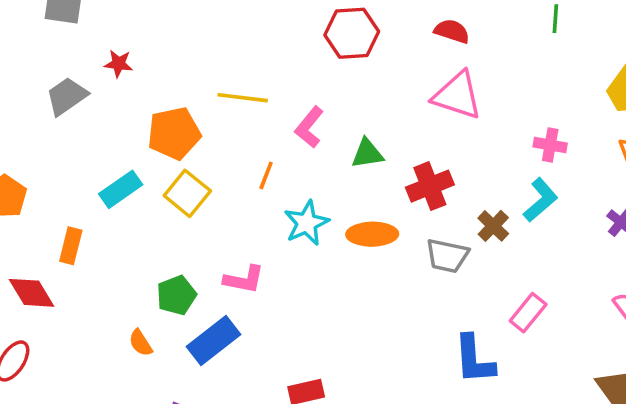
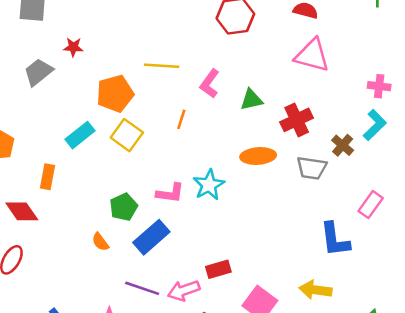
cyan star: (307, 223) -> (209, 185), moved

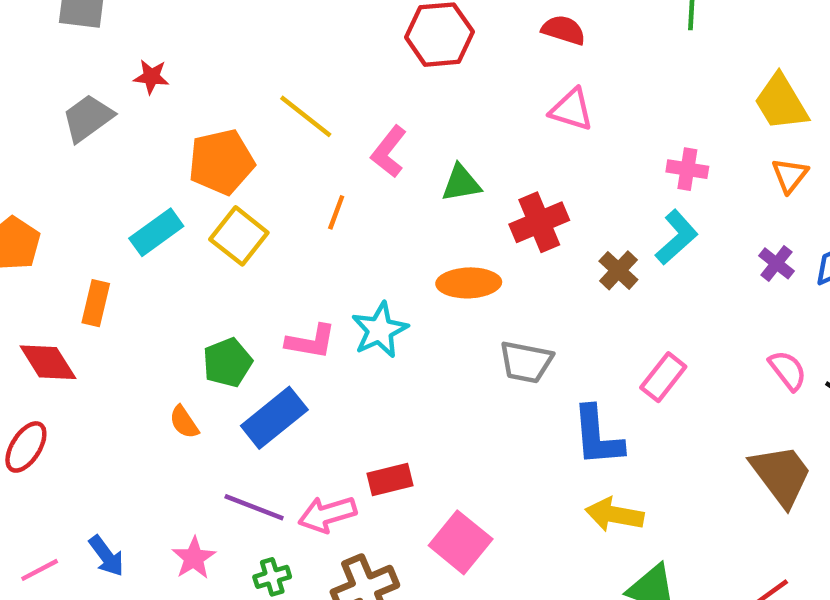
pink triangle: (312, 55) -> (571, 110), size x0.7
yellow line: (162, 66) -> (306, 116), turned 32
gray trapezoid: (312, 168) -> (526, 362), moved
yellow arrow: (316, 290) -> (615, 515), moved

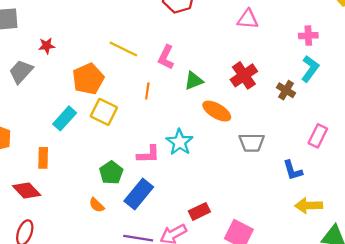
green triangle: (461, 183) -> (194, 81), moved
orange ellipse: (469, 283) -> (217, 111), turned 44
blue L-shape: (598, 436) -> (293, 170), size x0.7

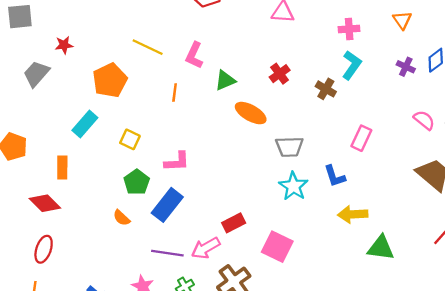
red cross: (244, 75) -> (280, 74), size x0.7
yellow square: (104, 112) -> (130, 139), moved, size x0.7
cyan star: (180, 142) -> (293, 186), moved

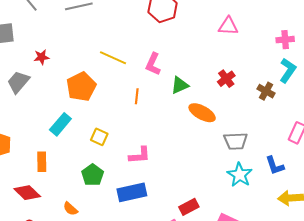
green pentagon: (137, 182) -> (93, 175), moved
blue rectangle: (167, 205) -> (132, 192), turned 40
orange semicircle: (121, 218) -> (70, 209), moved

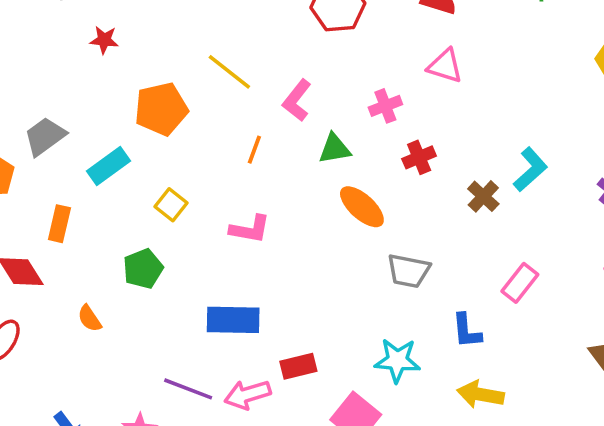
pink cross: (285, 40) -> (385, 106), moved, turned -30
gray trapezoid: (18, 82) -> (45, 136), moved
pink L-shape: (140, 155) -> (250, 229), moved
cyan star: (240, 175) -> (397, 360), moved, turned 30
blue rectangle: (132, 192) -> (233, 320), moved

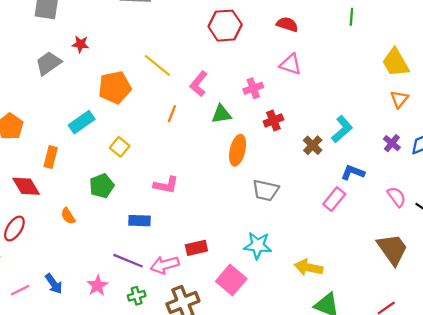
gray trapezoid: (45, 136) -> (48, 63), moved
orange ellipse: (362, 207) -> (238, 150), turned 60
pink L-shape: (250, 229) -> (166, 185), moved
blue rectangle: (233, 320) -> (140, 221), moved, size x0.7
blue L-shape: (467, 331) -> (353, 172), moved, turned 115

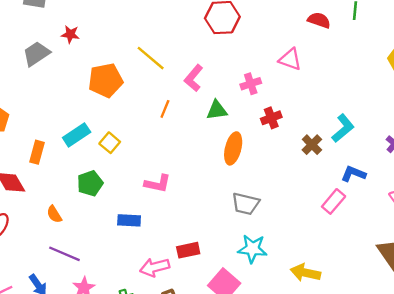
red semicircle: (287, 24) -> (319, 20), moved
cyan rectangle: (82, 122) -> (77, 135), moved
gray trapezoid: (266, 190) -> (246, 204), moved
purple line: (128, 261) -> (64, 254), moved

